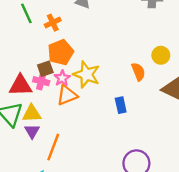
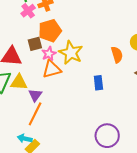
pink cross: (41, 81) -> (28, 11), moved, turned 32
purple triangle: (32, 131) -> (35, 95), moved

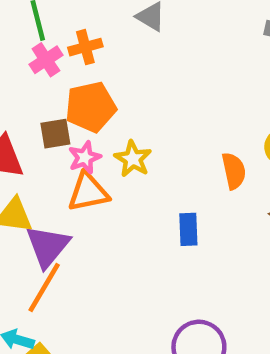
yellow star: (71, 53) -> (133, 159), size x0.7
purple triangle: (35, 95) -> (48, 246), size x1.5

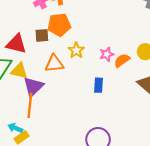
pink star: (85, 157) -> (107, 54), moved
orange semicircle: (234, 171) -> (122, 60), turned -119
orange line: (44, 287) -> (30, 105), turned -30

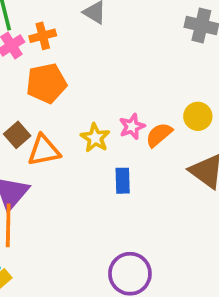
brown square: (42, 35) -> (17, 135), moved, turned -32
yellow star: (76, 50) -> (95, 138), moved

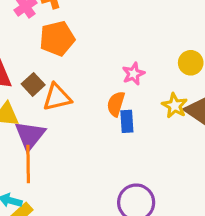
orange semicircle: (159, 135) -> (116, 104), moved, turned -30
yellow star: (95, 138) -> (175, 106), moved

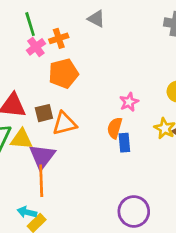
brown square: (33, 84) -> (44, 113), turned 30

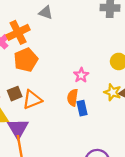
orange cross: (59, 38) -> (18, 32), size x1.5

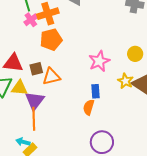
pink star: (81, 75) -> (99, 61), size x1.5
orange semicircle: (73, 98) -> (89, 107), moved

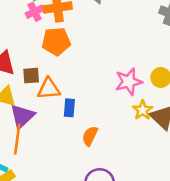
pink star: (99, 61) -> (129, 82), moved
blue rectangle: (95, 91) -> (69, 108), moved

